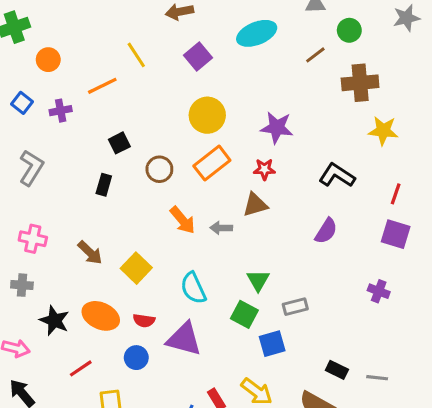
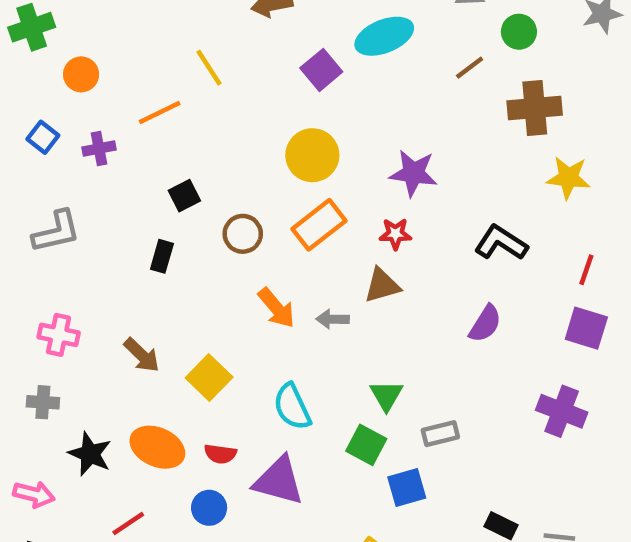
purple square: (198, 57) -> (321, 70), moved
gray L-shape: (31, 168) -> (56, 232), turned 45
purple cross: (379, 291) -> (562, 411), size x1.5

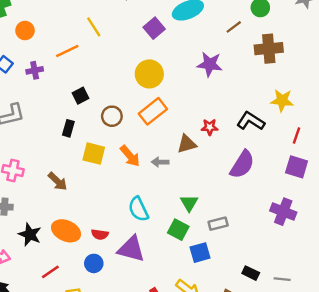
purple star: (413, 173) -> (210, 64), moved
yellow star: (568, 178) -> (282, 101), moved
red star: (395, 234) -> (210, 127), moved
purple semicircle: (485, 324) -> (242, 164), size x1.4
yellow square: (209, 378) -> (94, 154), moved, turned -30

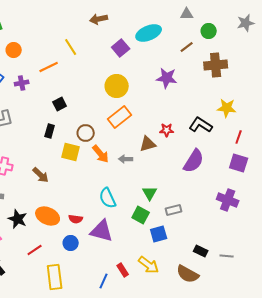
brown circle: (112, 116) -> (86, 133), moved

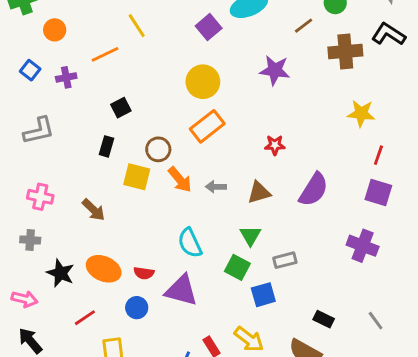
black L-shape: (201, 125) -> (388, 34), moved
brown triangle: (148, 144) -> (259, 193), moved
gray line: (227, 256) -> (376, 321), moved, turned 48

